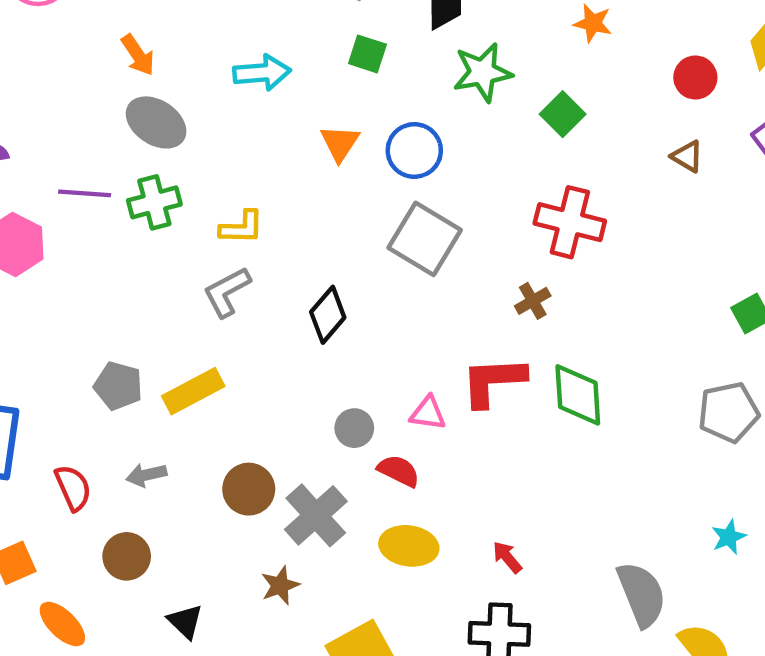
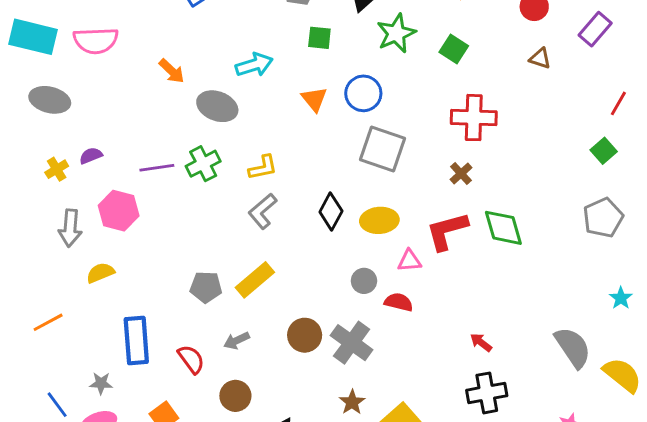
gray ellipse: (156, 122) -> (217, 106), moved
yellow ellipse: (409, 546) -> (379, 220), moved
brown star: (280, 585) -> (352, 402), moved

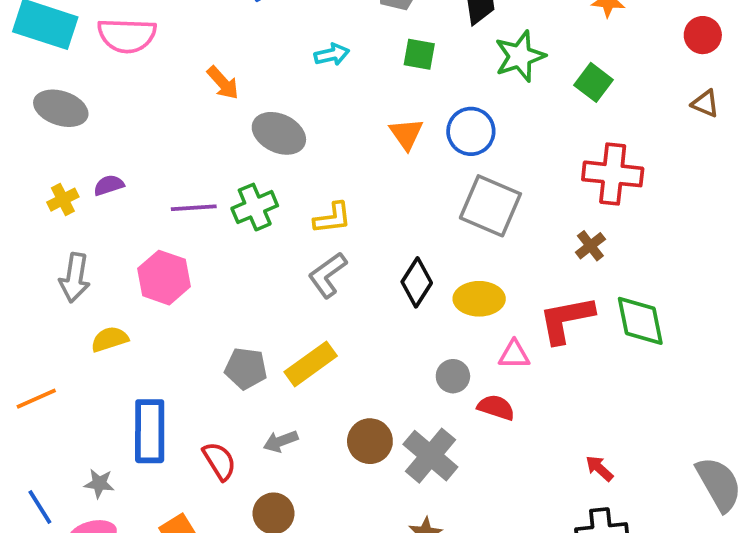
cyan arrow: (254, 65) -> (332, 55), moved, size x0.7
pink hexagon: (119, 211) -> (164, 278), moved

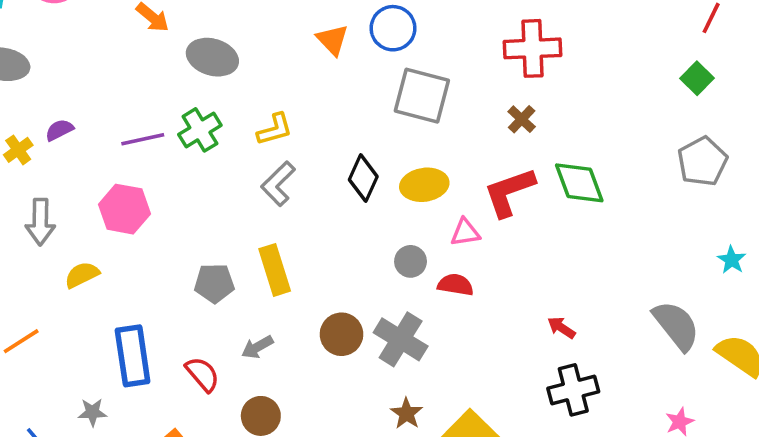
yellow rectangle: (311, 364) -> (275, 270), turned -63

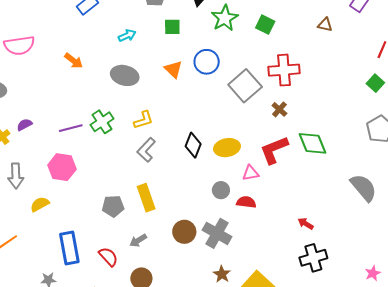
gray ellipse: (212, 57) -> (125, 75), moved
gray square: (422, 96) -> (245, 86), moved, turned 36
gray semicircle: (676, 325) -> (363, 188), moved

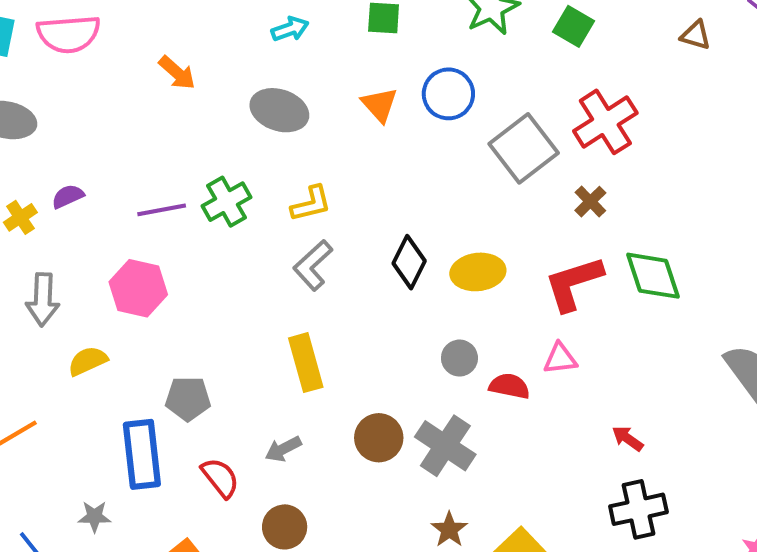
red cross: (284, 70) -> (605, 122), turned -32
pink triangle: (251, 173) -> (560, 359), moved
gray pentagon: (113, 206) -> (188, 399), moved

